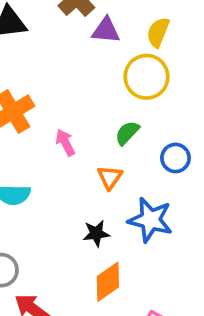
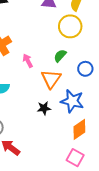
orange triangle: (110, 177) -> (51, 79), size x1.5
orange diamond: (108, 282) -> (79, 129), moved

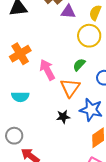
pink arrow: (28, 61) -> (47, 70), size x1.5

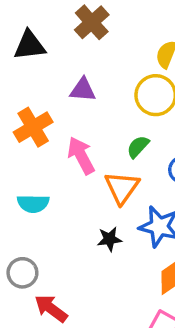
purple triangle: (68, 12) -> (83, 90), moved

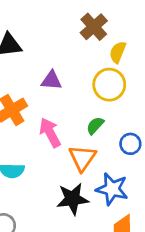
brown cross: (92, 22) -> (94, 27), moved
black star: (109, 239) -> (73, 199), size x1.6

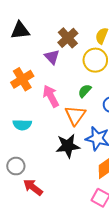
brown cross: (94, 27) -> (68, 38), moved
purple triangle: (51, 80) -> (52, 57), turned 42

